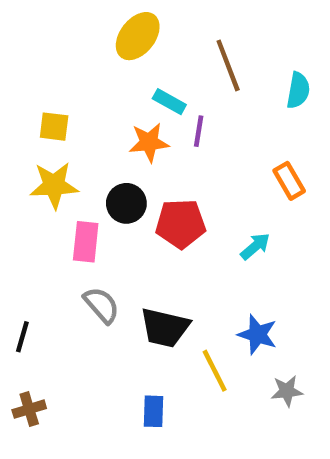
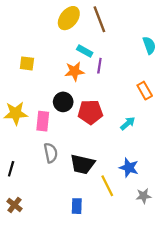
brown line: (228, 65) -> (99, 19), moved
cyan semicircle: (298, 90) -> (149, 45), turned -30
yellow star: (54, 185) -> (16, 113), moved
gray semicircle: (102, 305) -> (51, 153), turned 30
brown cross: (29, 409) -> (14, 205), turned -35

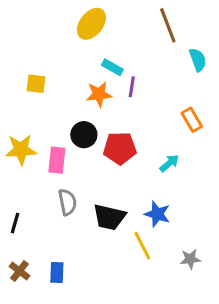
brown line: (99, 19) -> (168, 25), moved
blue star: (129, 168) -> (157, 214), moved
blue rectangle: (77, 206) -> (57, 273), moved

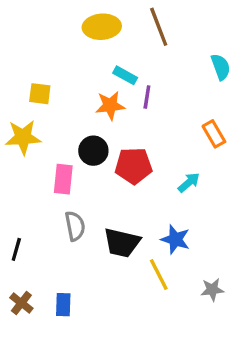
yellow ellipse: (91, 24) -> (102, 27), turned 48
brown line: (168, 25) -> (159, 27), moved
yellow star: (21, 150) -> (23, 137), moved

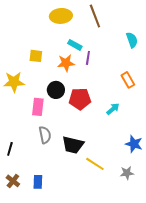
yellow square: (40, 94) -> (36, 56), moved
blue star: (175, 239) -> (134, 144), moved
yellow line: (159, 275) -> (95, 164), turned -30

